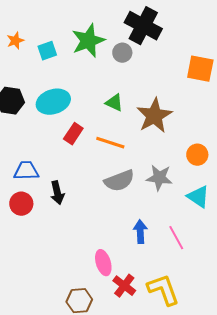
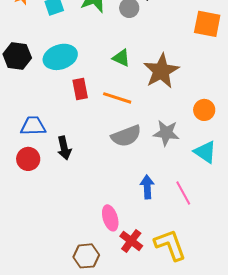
red rectangle: (73, 134) -> (80, 89), turned -45

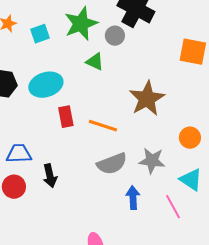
green triangle: (121, 58) -> (95, 62), moved
blue arrow: (147, 187) -> (133, 198), moved
pink line: (183, 193) -> (173, 207), moved

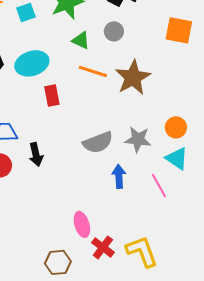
gray circle: (115, 36) -> (114, 31), moved
orange line: (103, 126) -> (93, 71), moved
orange circle: (190, 138) -> (176, 127), moved

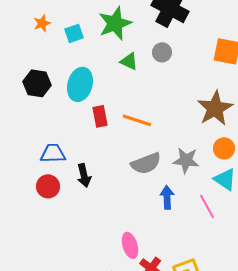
cyan ellipse: (32, 63) -> (80, 84), turned -56
orange line: (93, 71) -> (137, 120), moved
brown star: (133, 77) -> (215, 108), moved

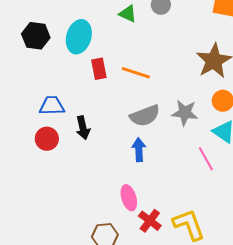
blue arrow: (167, 197) -> (139, 150), moved

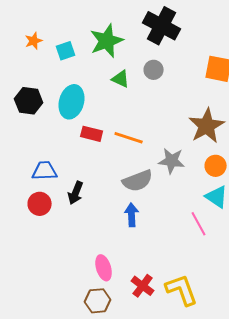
red rectangle: (99, 69) -> (92, 134), turned -65
gray star: (185, 113) -> (172, 161), moved
black arrow: (83, 128) -> (76, 193), turned 35
pink ellipse: (129, 198) -> (104, 268), moved

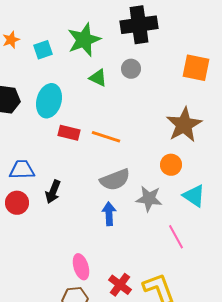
black cross: (162, 26) -> (139, 25), turned -36
gray star: (172, 161) -> (149, 199), moved
orange circle: (216, 166) -> (171, 165), moved
pink line: (199, 224) -> (176, 237), moved

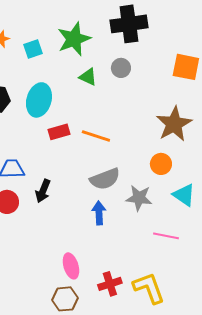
red rectangle: (69, 133) -> (59, 132), turned -30
pink line: (176, 237) -> (166, 236), turned -50
red cross: (120, 285) -> (110, 284), turned 35

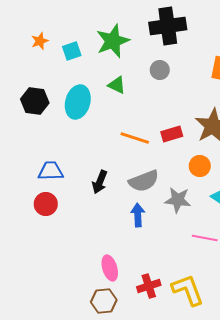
green triangle: (88, 77) -> (117, 85), moved
red rectangle: (59, 132) -> (172, 134), moved
black arrow: (43, 191) -> (100, 182), moved

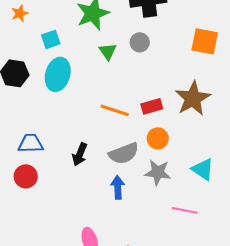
cyan square: (72, 51) -> (51, 39), moved
green triangle: (117, 85) -> (108, 51), moved, turned 30
orange circle: (200, 166) -> (158, 138), moved

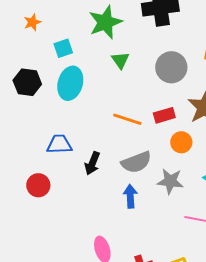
gray circle: (140, 42) -> (171, 67), moved, size x1.6
orange circle: (158, 138) -> (181, 142), moved
blue trapezoid: (31, 143) -> (59, 144), moved

